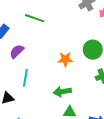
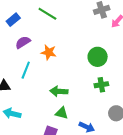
orange star: (65, 59) -> (49, 52), moved

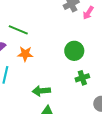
green line: (47, 14) -> (18, 30), moved

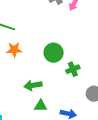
green circle: (74, 51) -> (54, 53), moved

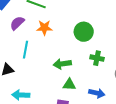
green cross: (73, 69) -> (97, 58), moved, turned 32

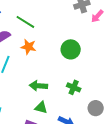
green circle: (84, 32) -> (71, 49), moved

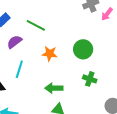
orange star: (28, 47) -> (50, 54), moved
green cross: (74, 87) -> (90, 79), moved

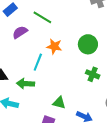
cyan line: (19, 69) -> (38, 62), moved
green arrow: (54, 88) -> (26, 84), moved

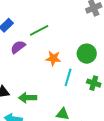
green line: (42, 17) -> (39, 30), turned -54
cyan line: (38, 62) -> (68, 77), moved

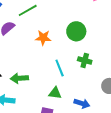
cyan line: (68, 77) -> (60, 68), moved, turned -36

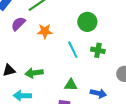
orange star: (43, 38) -> (45, 31), moved
cyan line: (60, 68) -> (73, 50), moved

